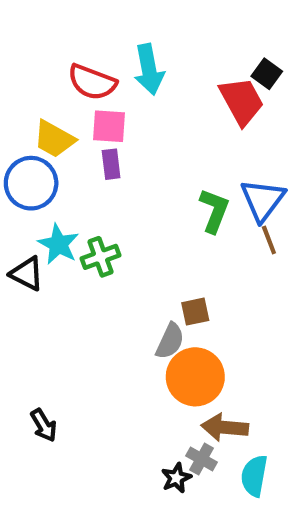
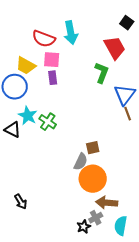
black square: (267, 74) -> (127, 23), moved
green L-shape: (214, 211) -> (102, 73), moved
green cross: (101, 257) -> (48, 122), turned -36
gray cross: (202, 459) -> (96, 218), turned 32

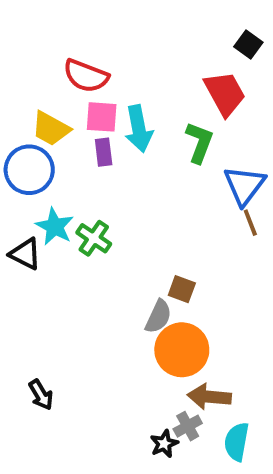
cyan arrow: (71, 33) -> (139, 129), moved
brown square: (93, 148) -> (182, 289), turned 32

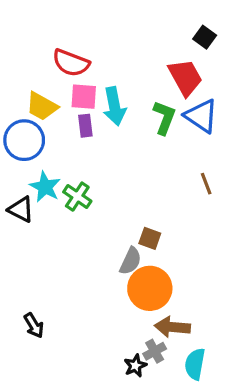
blue triangle: (244, 185) -> (201, 116), moved, turned -33

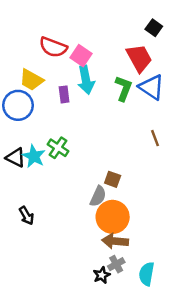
pink square: (84, 97) -> (81, 56), moved, turned 30
cyan star: (45, 187) -> (34, 156), moved
black arrow: (34, 325) -> (26, 216), moved
brown arrow: (172, 327) -> (115, 241), moved

